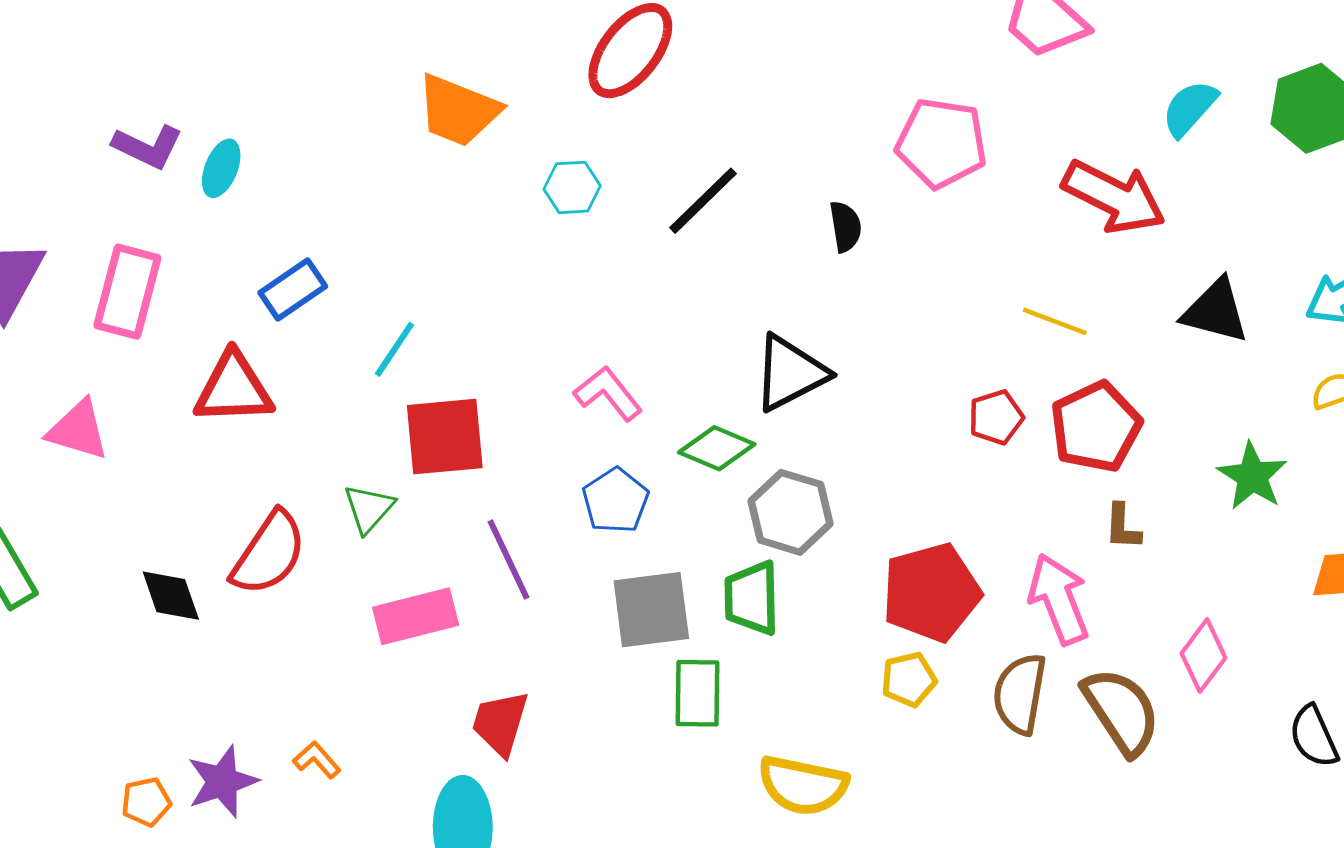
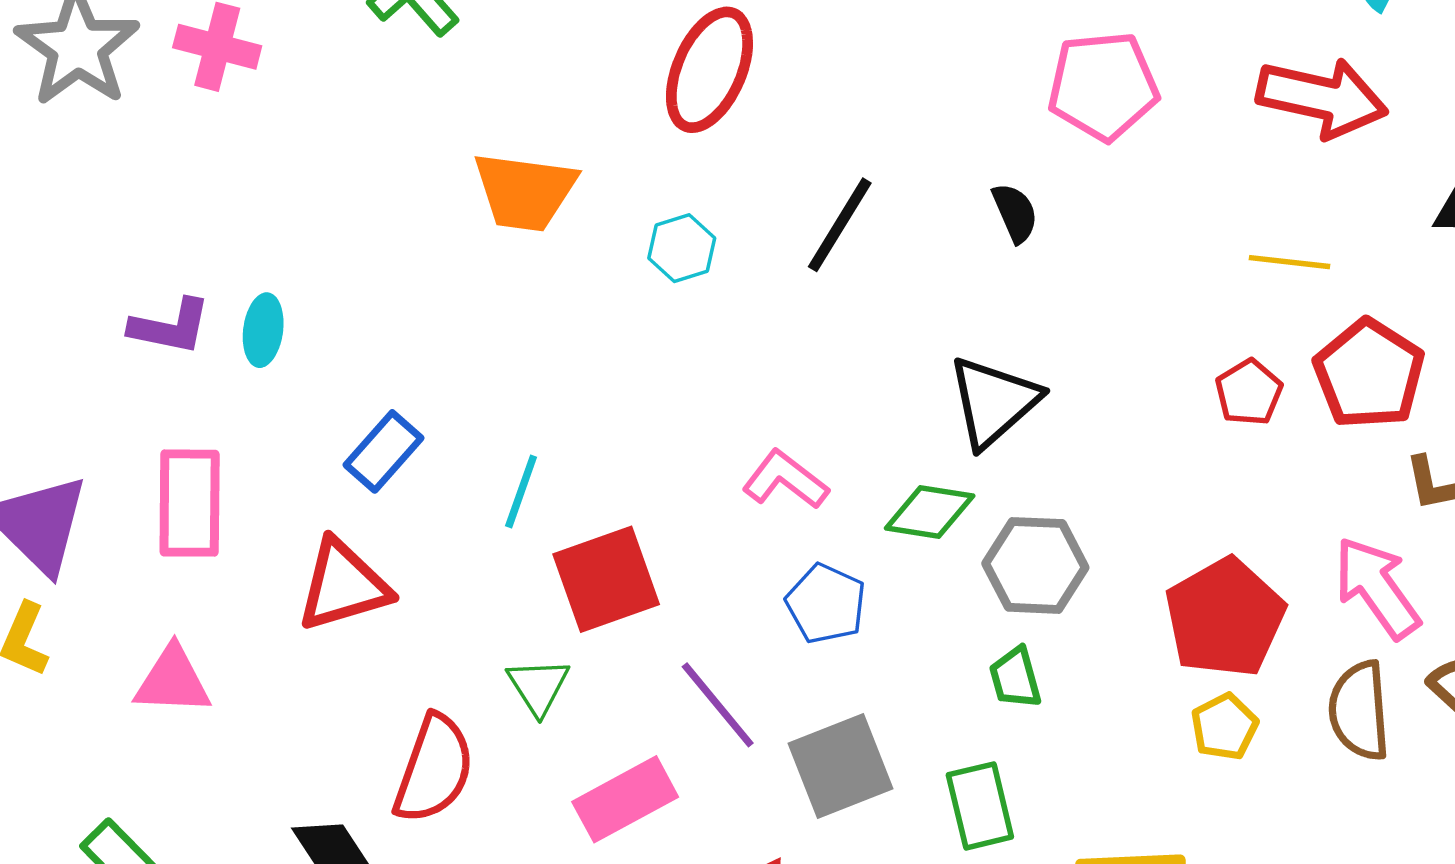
green trapezoid: (752, 598) -> (1015, 678), size x0.7
gray square: (651, 610) -> (841, 766), moved

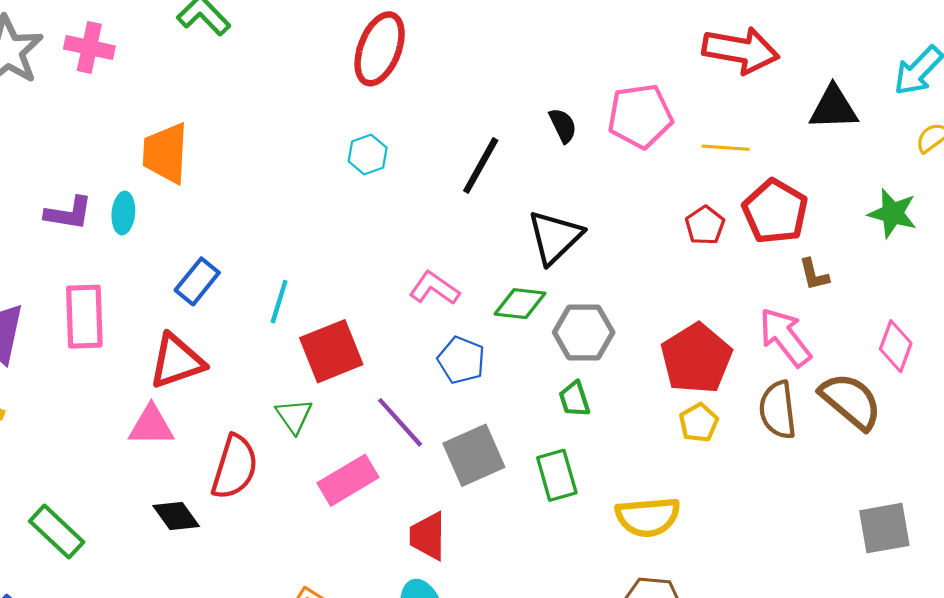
pink pentagon: (1103, 86) -> (640, 116), moved
orange trapezoid: (525, 191) -> (166, 153), moved, turned 88
black line: (840, 225) -> (481, 165), moved
pink triangle: (173, 681) -> (151, 426), moved

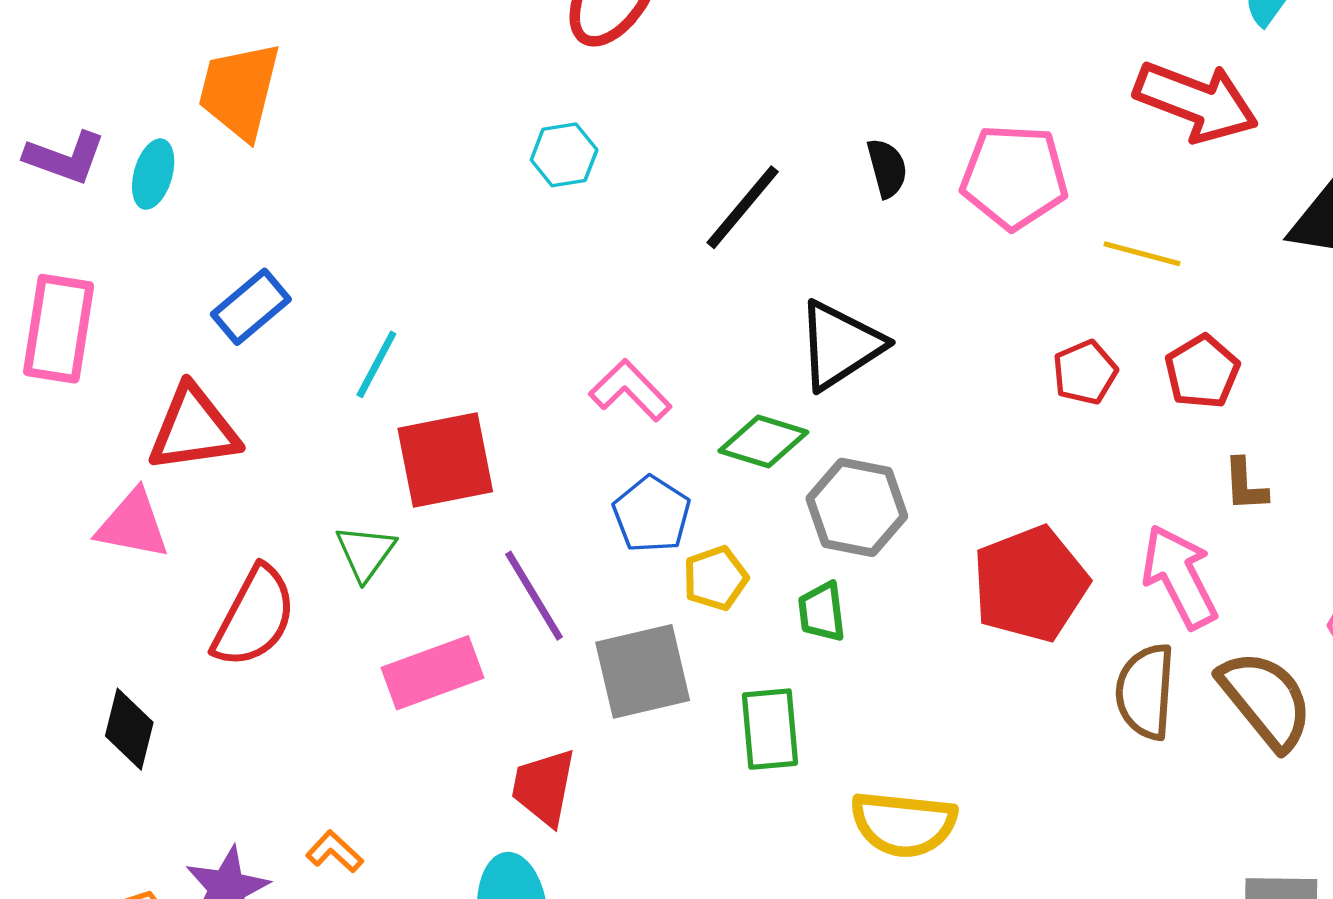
red pentagon: (775, 211) -> (1202, 372), size x0.7
yellow pentagon: (699, 423) -> (716, 578), moved
black diamond: (176, 516) -> (129, 729), moved, turned 39

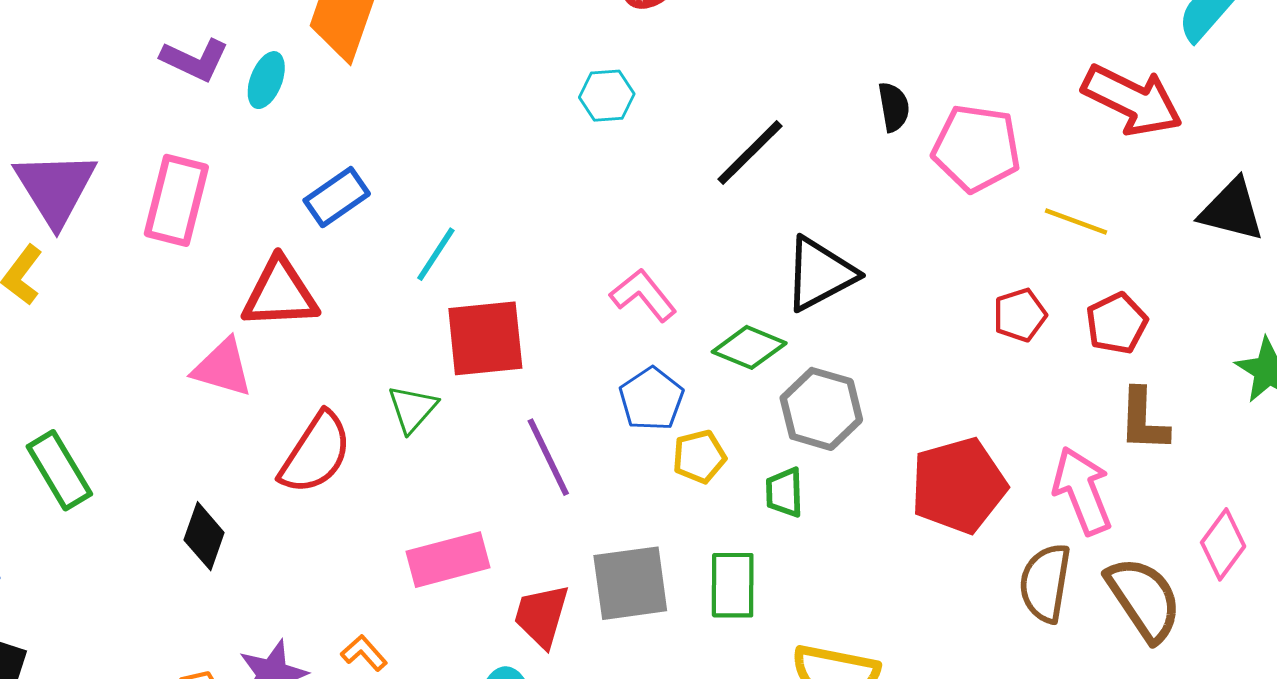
black semicircle: (887, 168) -> (894, 107), moved
brown L-shape: (1245, 485) -> (1143, 420), size x1.4
gray square: (643, 671) -> (630, 583), moved
pink rectangle: (432, 673) -> (448, 560), moved

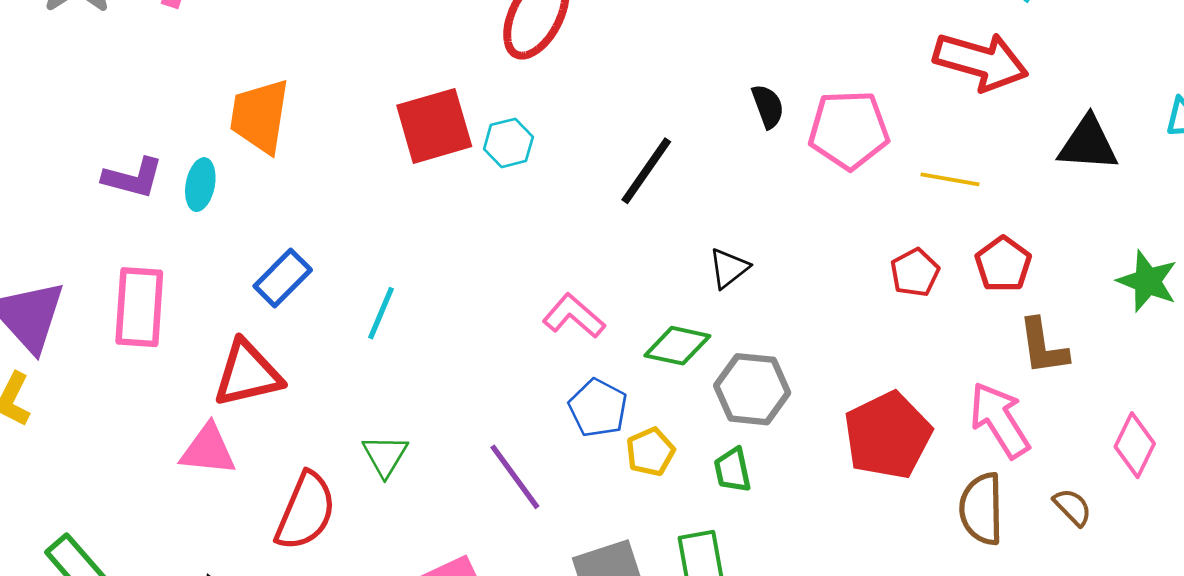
black triangle: (820, 274) -> (729, 268), size x0.6
red square: (485, 338) -> (434, 126), moved
brown semicircle: (1144, 599) -> (1073, 507), size x0.5

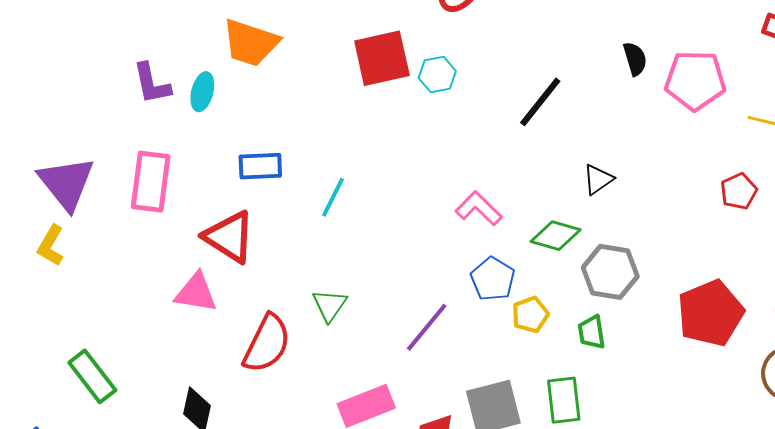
orange trapezoid: (260, 116) -> (250, 43), turned -84
purple L-shape: (133, 178) -> (152, 84), turned 60
blue rectangle: (283, 278) -> (260, 166), turned 39
red triangle: (248, 374) -> (229, 237), turned 42
purple line: (515, 477) -> (427, 327), turned 72

